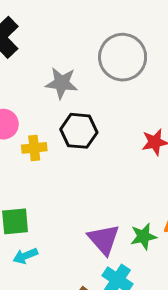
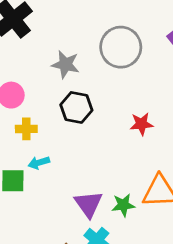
yellow cross: (34, 148) -> (26, 129), moved
cyan arrow: (25, 256) -> (39, 163), moved

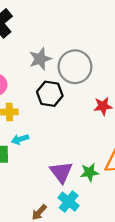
gray circle: (121, 47) -> (75, 67), moved
gray star: (65, 64) -> (40, 59), turned -30

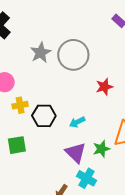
black hexagon: (50, 94) -> (44, 116), moved
cyan arrow: (20, 139) -> (77, 122), moved

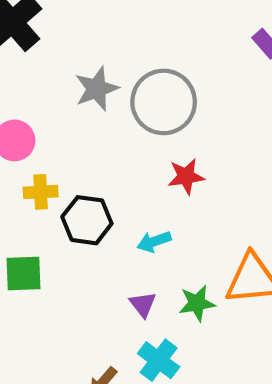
red star: (104, 87) -> (186, 176), moved
purple triangle: (76, 153) -> (143, 304), size x0.6

